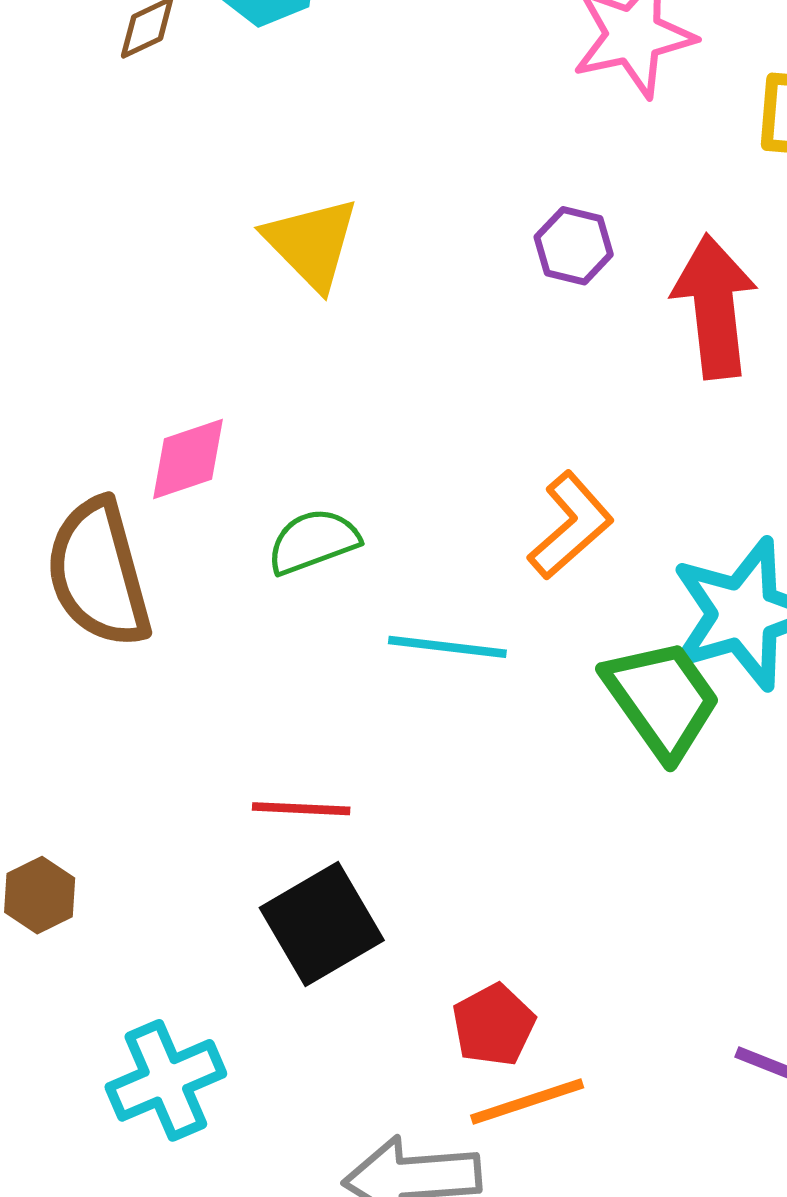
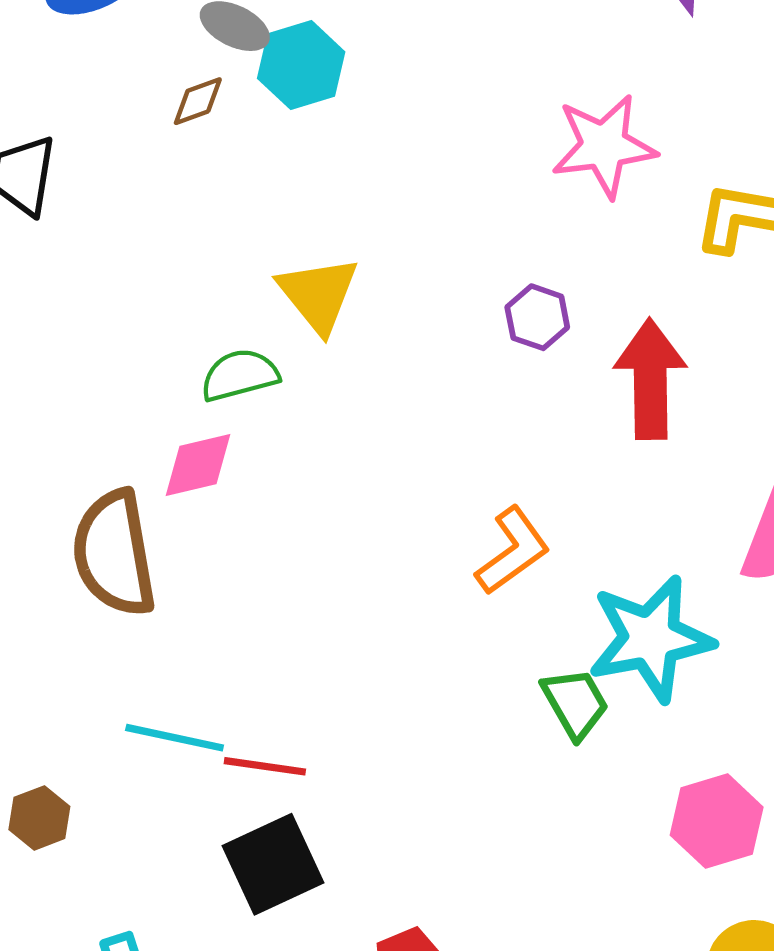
green semicircle: (313, 541) -> (240, 375), moved
cyan line: (447, 647) -> (175, 738), moved
green trapezoid: (662, 699) -> (575, 703), size x0.7

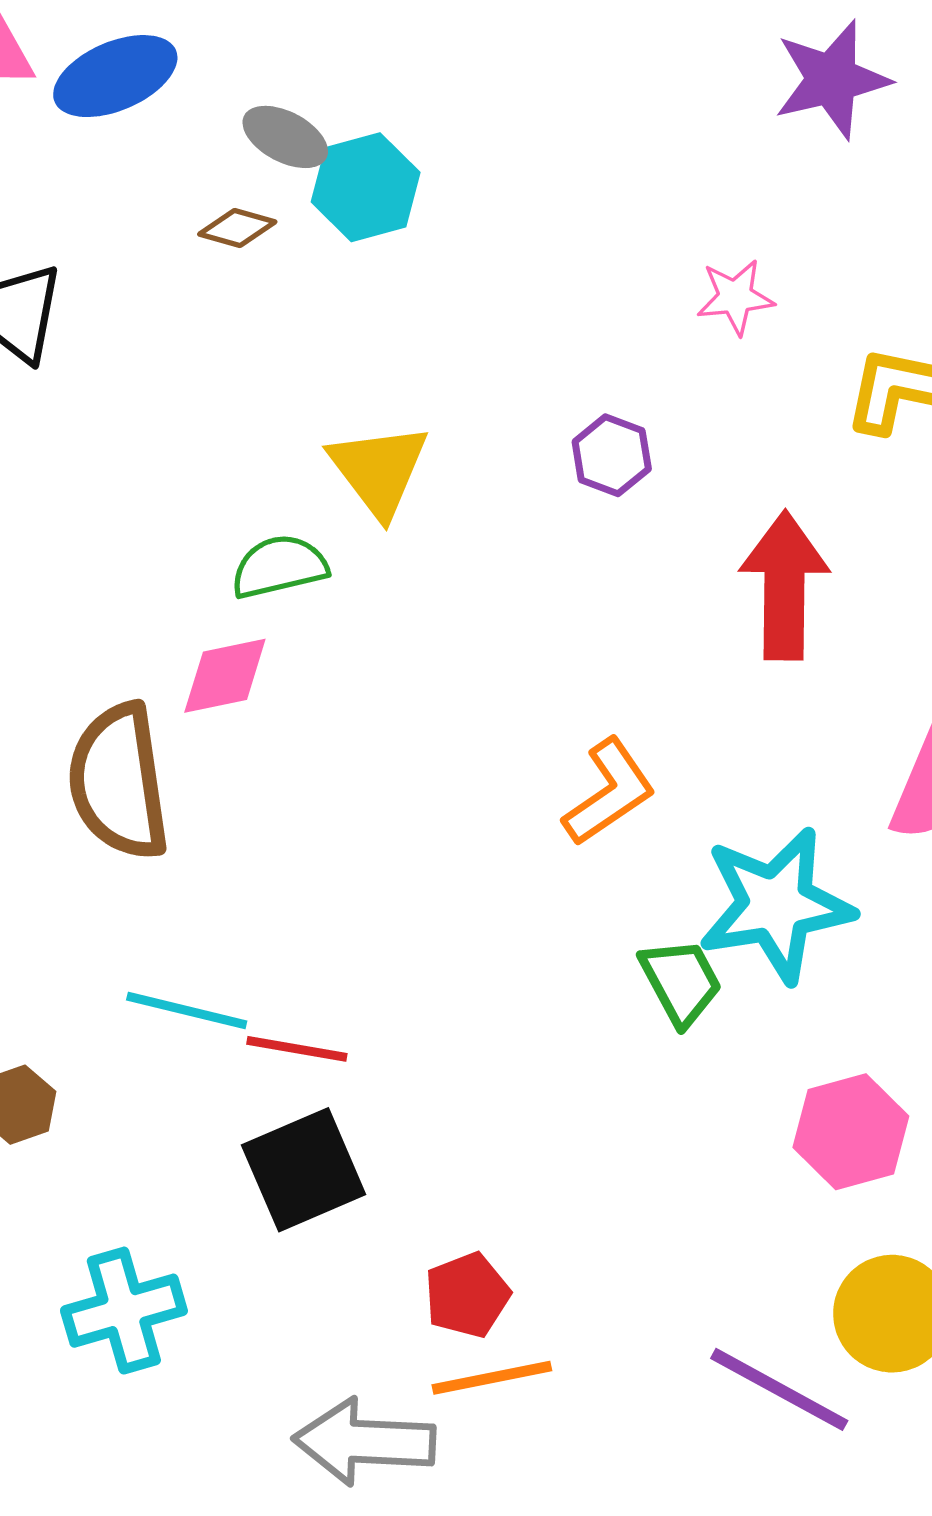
brown diamond: (198, 101) -> (237, 228), turned 34
pink star: (604, 146) -> (735, 297), size x0.6
purple hexagon: (537, 317) -> (612, 455), moved

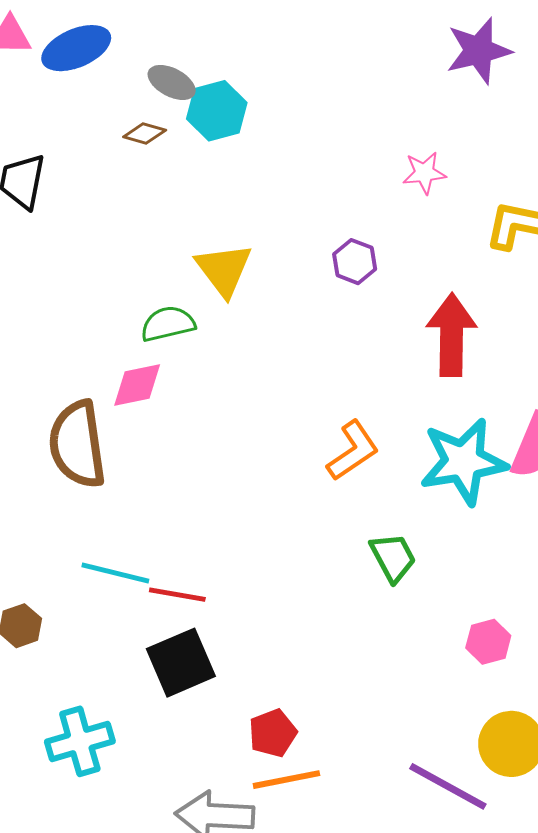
cyan star: (776, 905) -> (463, 462), moved
pink hexagon: (851, 1132) -> (488, 642), size x0.7

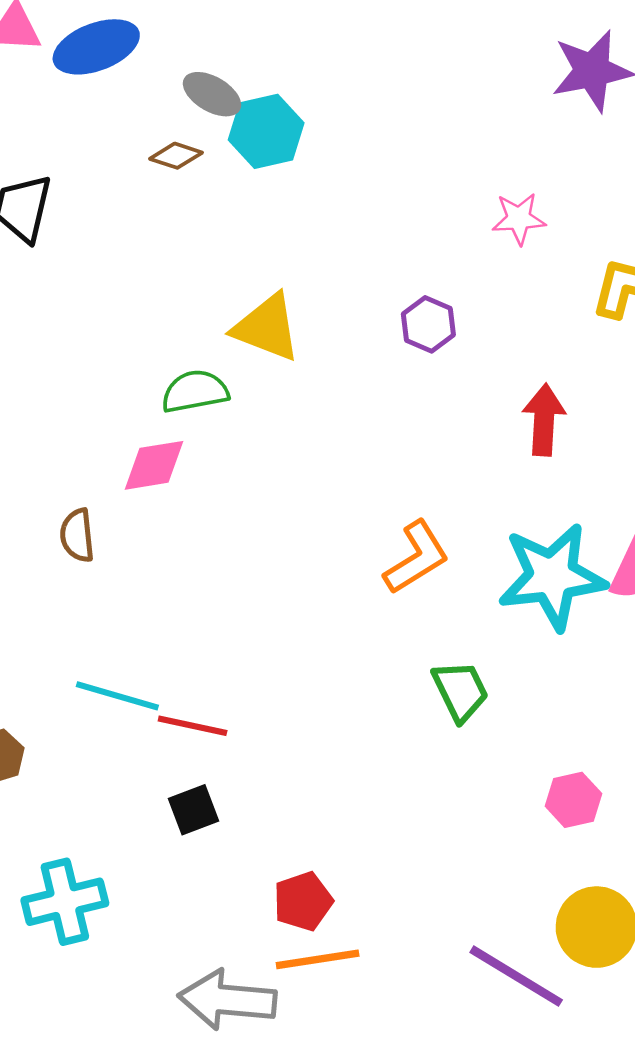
yellow triangle: (224, 270) -> (267, 328), turned -34
red arrow: (452, 335) -> (544, 420), size x0.7
brown semicircle: (77, 444) -> (77, 535), size x0.5
black square: (181, 663) -> (193, 810), size x0.6

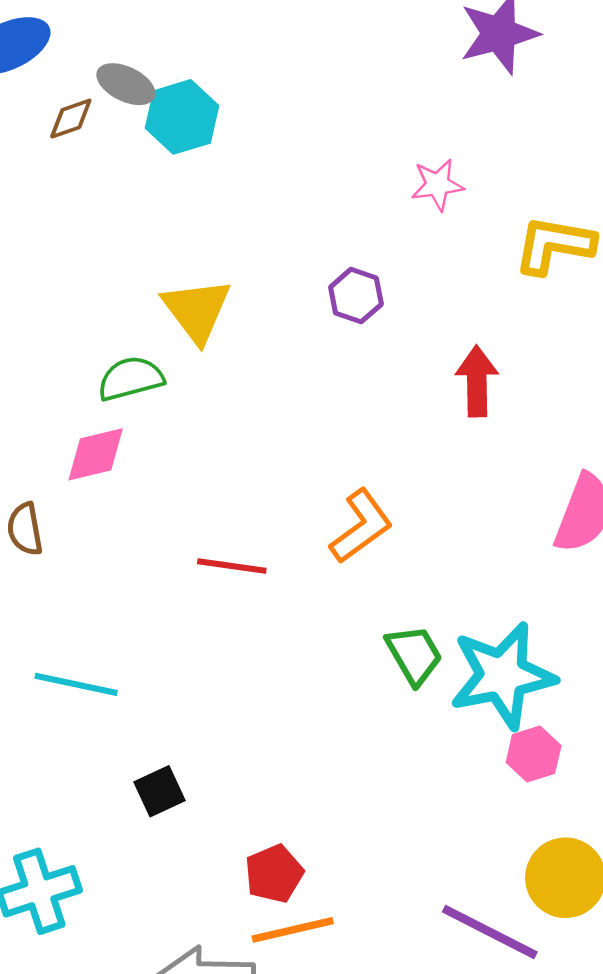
brown diamond: (176, 156) -> (71, 119), moved, turned -33
yellow triangle: (267, 328) -> (197, 310), turned 36
cyan star: (552, 577) -> (502, 675), moved
red line: (193, 726) -> (232, 566), moved

